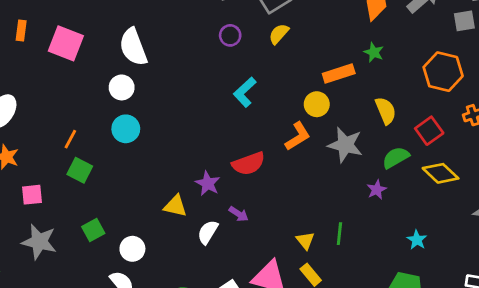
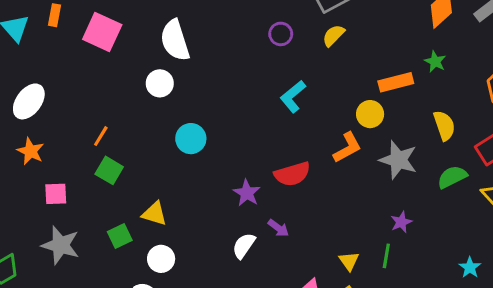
cyan circle: (126, 129) -> (191, 139), moved
purple star: (377, 190) -> (401, 222), moved
yellow triangle: (175, 206) -> (155, 214), moved

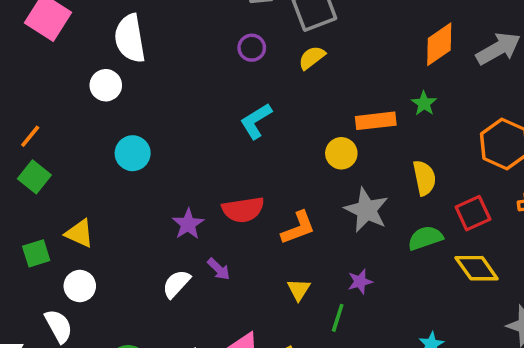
orange L-shape: (347, 148) -> (298, 228), moved
yellow triangle: (349, 261) -> (299, 290), moved

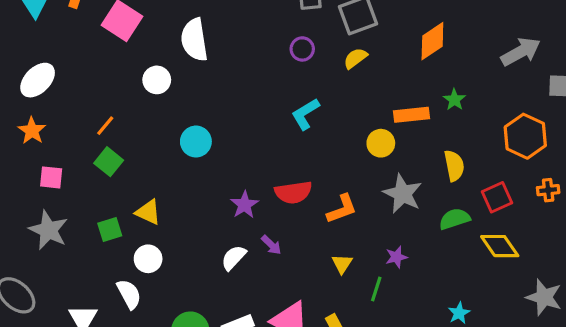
orange diamond: (439, 44) -> (432, 41), moved
white circle: (106, 85) -> (157, 80), moved

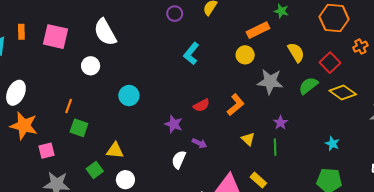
orange star: (32, 131) -> (24, 126), size x1.5
red semicircle: (293, 192) -> (201, 105), size x0.7

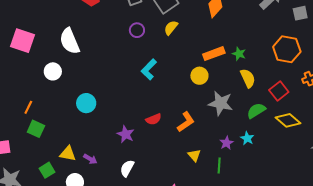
green star: (281, 11) -> (239, 54), moved
purple arrow: (199, 143) -> (90, 159), moved
cyan star: (332, 144) -> (247, 138), moved

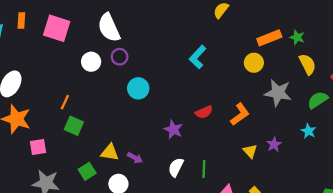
purple circle: (137, 30) -> (120, 57), moved
cyan circle: (86, 103) -> (138, 88), moved
purple star: (226, 143) -> (274, 144), moved
green line: (219, 166) -> (204, 169), moved

